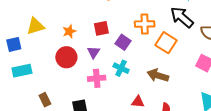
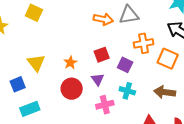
yellow triangle: (35, 26) -> (36, 63), turned -42

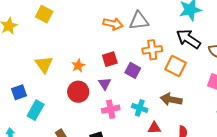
blue square: (18, 84) -> (19, 92), moved
cyan cross: (127, 91) -> (140, 108), moved
cyan rectangle: (30, 109) -> (36, 110), turned -42

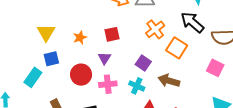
orange cross: (152, 50) -> (155, 29), turned -36
purple square: (133, 70) -> (143, 63), moved
blue square: (19, 92) -> (51, 59), moved
red circle: (78, 92) -> (81, 75), moved

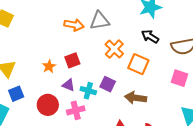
black arrow: (192, 22) -> (150, 36), size x0.7
orange star: (80, 38) -> (49, 66), moved
purple triangle: (104, 58) -> (68, 85), turned -32
cyan cross: (137, 86) -> (88, 91), moved

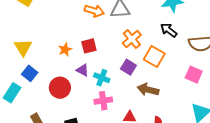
purple square: (108, 84) -> (128, 67), moved
blue square: (16, 94) -> (30, 73), turned -35
pink cross: (76, 110) -> (103, 101), moved

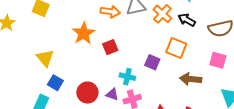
orange cross: (132, 39) -> (162, 14), moved
orange star: (65, 50) -> (84, 33), moved, size x1.6
purple triangle: (83, 70) -> (112, 94), moved
brown arrow: (148, 90) -> (191, 79), moved

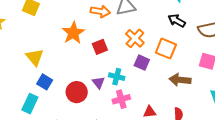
orange cross: (162, 14) -> (135, 38), moved
purple triangle: (112, 94) -> (98, 83), moved, turned 32

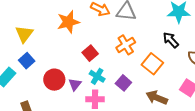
red square: (100, 47) -> (90, 53), moved, turned -35
purple square: (142, 63) -> (123, 83), moved
purple triangle: (98, 83) -> (75, 84), moved

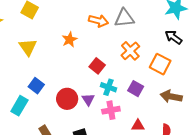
orange star: (68, 22) -> (70, 40), size x0.7
yellow triangle: (24, 34) -> (28, 47), moved

